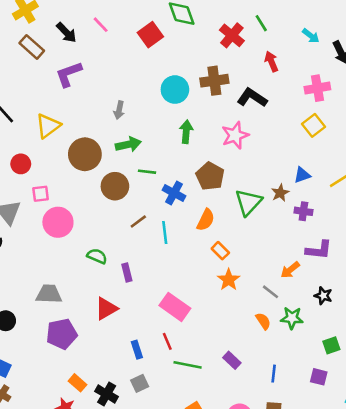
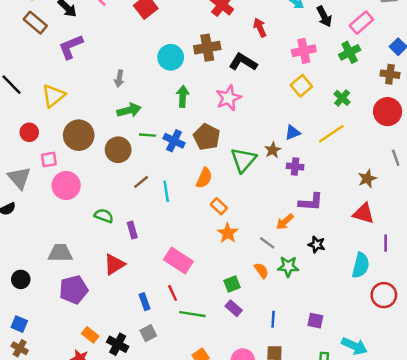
brown circle: (85, 154) -> (79, 135), moved
blue cross: (174, 193) -> (174, 141), moved
green square: (331, 345) -> (232, 284), moved

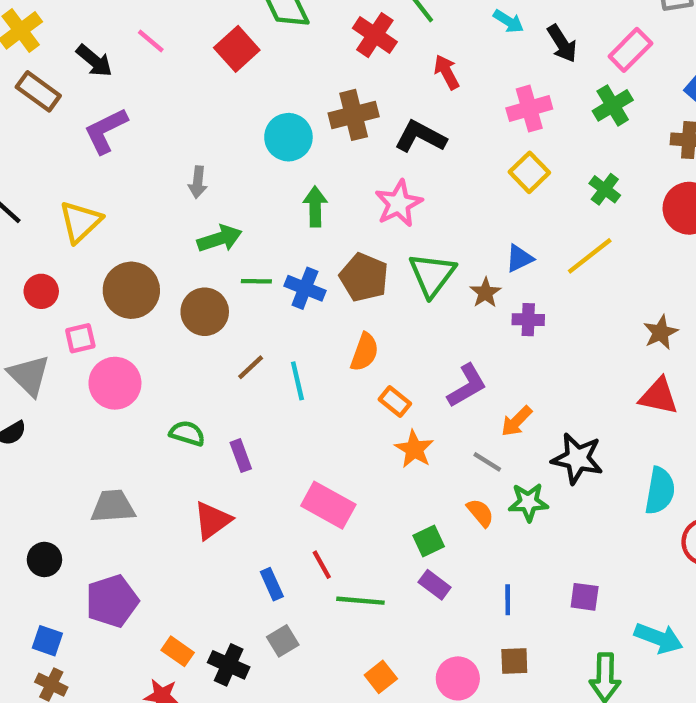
green triangle: (243, 160) -> (432, 275), moved
purple L-shape: (311, 202) -> (467, 386), moved, turned -30
black star: (317, 245) -> (577, 459), size x1.6
purple pentagon: (74, 290) -> (112, 601), moved

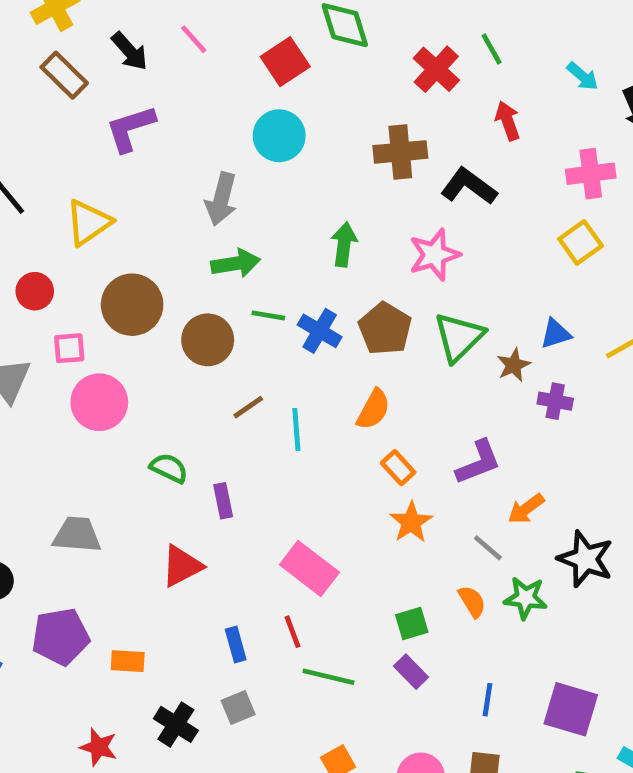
cyan circle: (288, 137) -> (279, 136), moved
gray arrow: (198, 182) -> (221, 199), size x1.5
purple square: (585, 597) -> (571, 709), size x1.6
orange rectangle: (178, 651) -> (128, 661), moved, turned -40

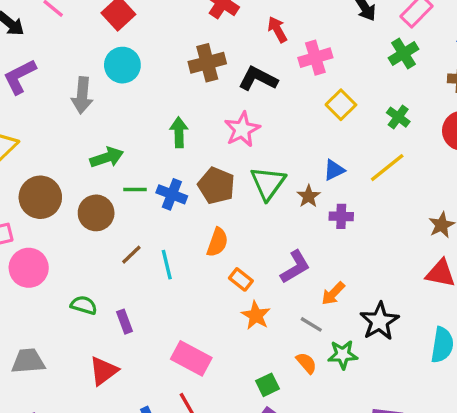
pink cross: (591, 174) -> (315, 58), moved
gray arrow: (221, 199) -> (82, 95), moved
black star: (585, 559) -> (379, 321), turned 30

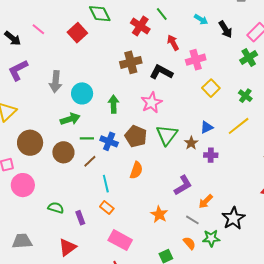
cyan circle: (122, 65) -> (82, 93), moved
brown line: (131, 255) -> (90, 161), moved
orange rectangle: (241, 279) -> (107, 208), moved

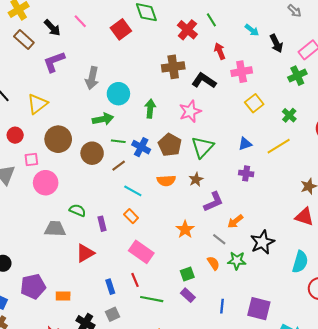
brown star: (191, 143) -> (196, 179), moved
orange semicircle: (136, 170) -> (166, 181), turned 60
cyan line: (106, 184) -> (133, 191), turned -54
gray trapezoid: (22, 241) -> (55, 229), moved

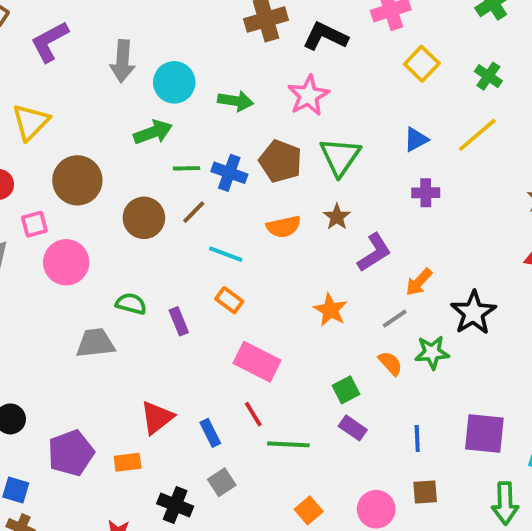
green arrow: (150, 109) -> (235, 101), turned 102
brown circle: (92, 153) -> (144, 218), moved
gray line: (219, 239) -> (395, 319), turned -64
red triangle: (85, 253) -> (157, 418), moved

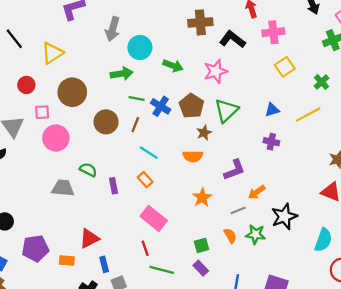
brown line: (194, 212) -> (135, 125), turned -35
brown star: (337, 217) -> (204, 133), moved
orange semicircle: (284, 227) -> (193, 156), moved
blue rectangle: (210, 433) -> (104, 264), moved

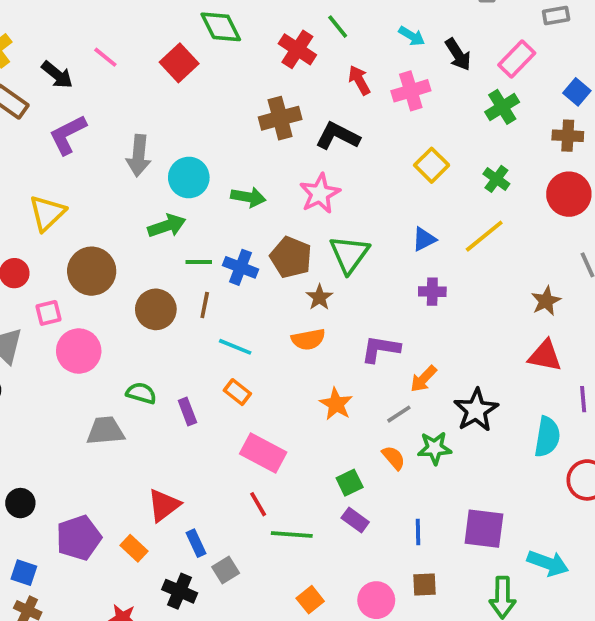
pink cross: (273, 32) -> (411, 91), moved
purple L-shape: (234, 170) -> (380, 349), turned -140
orange rectangle: (67, 261) -> (134, 548), turned 49

